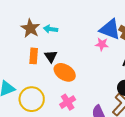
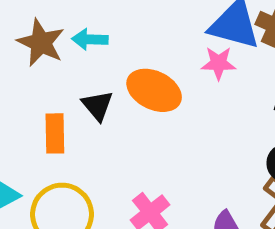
orange rectangle: (34, 56) -> (55, 133), moved
orange ellipse: (65, 72) -> (154, 90), moved

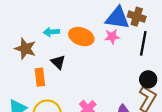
brown star: (41, 43) -> (25, 49), moved
orange ellipse: (154, 90) -> (81, 37), moved

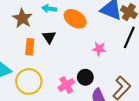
pink star: (112, 37) -> (99, 49), moved
black circle: (148, 79) -> (85, 77), moved

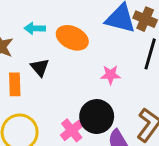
black circle: (85, 77) -> (97, 117), size x1.5

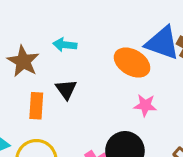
orange ellipse: (72, 38) -> (132, 63), moved

